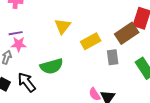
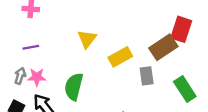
pink star: (19, 44) -> (37, 77), moved
green semicircle: (52, 66) -> (74, 87), turned 120

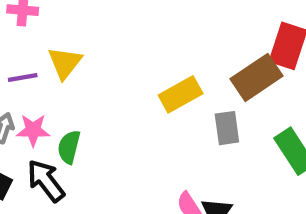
yellow triangle: (87, 39) -> (65, 63), moved
green semicircle: (74, 87) -> (69, 147), moved, size x0.7

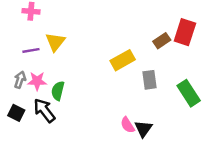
brown rectangle: (256, 77) -> (162, 41), moved, size x0.6

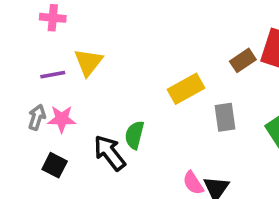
green semicircle: (58, 91) -> (134, 135), moved
black arrow: (44, 110) -> (110, 153), moved
black square: (16, 113) -> (55, 165), moved

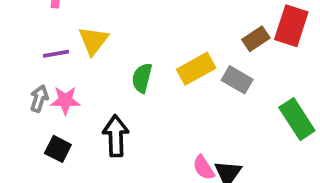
gray rectangle: (225, 117) -> (237, 80), moved, turned -52
green semicircle: (134, 135) -> (142, 78), moved
black arrow: (110, 153) -> (116, 136), turned 36

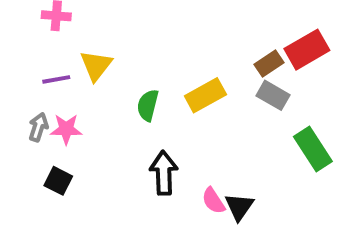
red rectangle: (291, 26) -> (307, 50), turned 42
gray rectangle: (237, 80) -> (273, 95), moved
black arrow: (116, 136) -> (164, 173), moved

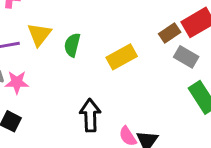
gray rectangle: (273, 95) -> (186, 57), moved
green semicircle: (148, 105) -> (72, 45), moved

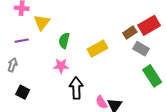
yellow triangle: (39, 34) -> (42, 22), moved
pink star: (17, 82) -> (61, 66), moved

